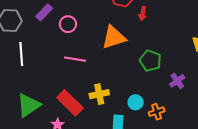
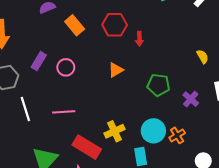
orange triangle: (114, 37) -> (116, 70), size x0.6
pink line: (75, 59) -> (64, 112), moved
cyan circle: (136, 102) -> (153, 131), size x1.5

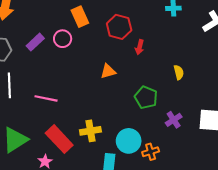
yellow semicircle: (203, 57) -> (179, 72), moved
pink circle: (66, 67) -> (63, 39), moved

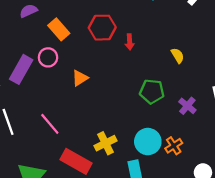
purple rectangle: (35, 42) -> (21, 69), size x1.4
orange triangle: (108, 71) -> (80, 78), moved
pink line: (46, 98) -> (50, 124), turned 55

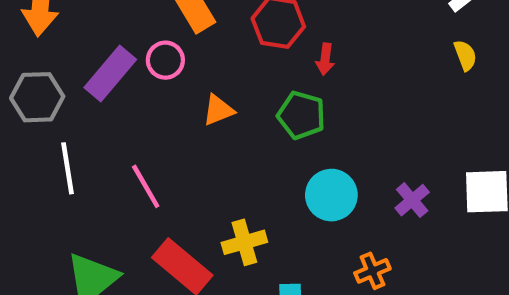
yellow semicircle: (178, 56) -> (465, 55), moved
green pentagon: (152, 91) -> (301, 115), moved
cyan circle: (148, 142) -> (331, 195), moved

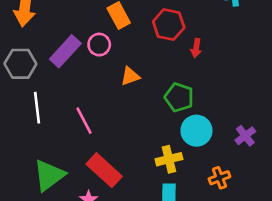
green pentagon: (301, 115) -> (179, 97), moved
yellow cross: (244, 242) -> (169, 159), moved

